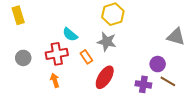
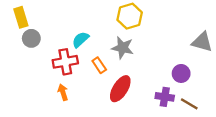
cyan semicircle: (70, 35) -> (80, 40), turned 98
gray circle: (23, 58) -> (31, 38), moved
brown line: (168, 81) -> (189, 104), moved

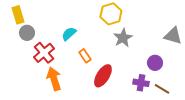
gray star: (123, 48) -> (123, 38), moved, turned 30
red cross: (65, 62) -> (44, 53), moved, turned -30
orange arrow: (63, 92) -> (54, 79), size x1.6

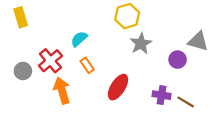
gray circle: (27, 33) -> (23, 71), moved
orange rectangle: (85, 56) -> (87, 65), moved
purple circle: (155, 63) -> (178, 60), moved

